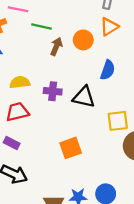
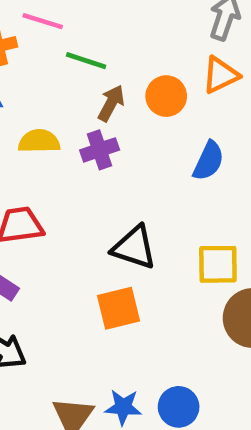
yellow semicircle: (20, 82) -> (39, 141), moved
purple cross: (53, 91) -> (100, 150), moved, turned -30
black triangle: (84, 97) -> (134, 247), moved

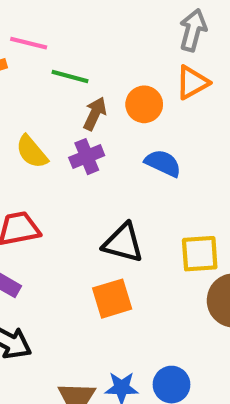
yellow semicircle: (39, 141) -> (32, 152), turned -126
blue semicircle: (208, 161) -> (163, 163), moved, turned -87

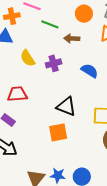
orange circle: (144, 104) -> (84, 14), moved
brown arrow: (95, 114) -> (72, 39), moved, turned -119

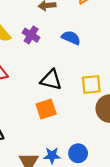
purple cross: (54, 63) -> (31, 35), turned -35

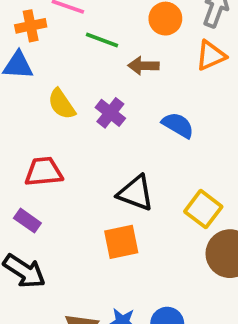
yellow square: (91, 85) -> (203, 209), turned 36

